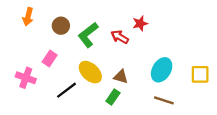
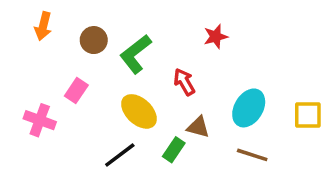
red arrow: (120, 37) -> (184, 82), moved, turned 30
brown triangle: (121, 77) -> (198, 127), moved
black line: (67, 90) -> (120, 155), moved

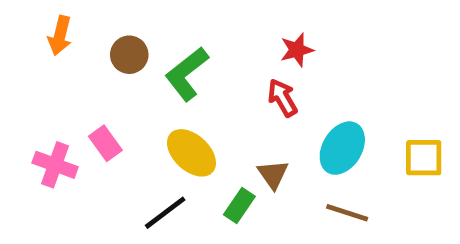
red arrow: (184, 82) -> (282, 98), moved
pink rectangle: (76, 91) -> (105, 143), moved, turned -70
brown triangle: (198, 127) -> (273, 174), turned 40

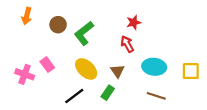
cyan ellipse: (342, 148) -> (154, 67), turned 65
brown triangle: (273, 174) -> (117, 71), moved

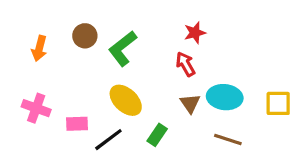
orange arrow: (27, 16) -> (39, 48), moved
pink rectangle: (47, 65) -> (77, 124), moved, turned -56
brown triangle: (117, 71) -> (190, 103), moved

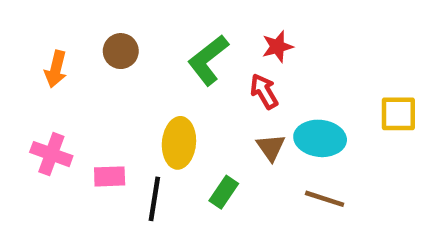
green L-shape: (123, 48) -> (208, 60), moved
yellow ellipse: (126, 100) -> (179, 143), turned 52
yellow square: (278, 103) -> (398, 114), moved
black line: (108, 140) -> (154, 199), turned -44

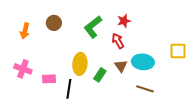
green rectangle: (224, 192) -> (100, 75), moved

